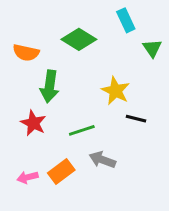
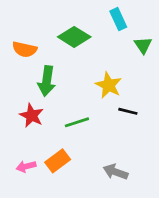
gray arrow: (102, 160) -> (115, 172), moved

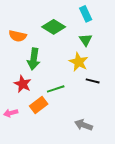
green triangle: (143, 45) -> (86, 40), moved
orange rectangle: (58, 161) -> (39, 105), moved
pink arrow: (26, 166) -> (11, 113), moved

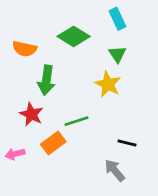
black line: (93, 81) -> (127, 143), moved
gray arrow: (84, 125) -> (115, 170), turned 30

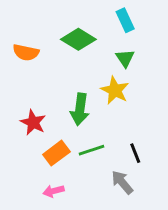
green arrow: (46, 80) -> (80, 109), moved
green line: (76, 121) -> (92, 150), moved
black line: (127, 143) -> (135, 153), turned 54
pink arrow: (15, 154) -> (54, 191), moved

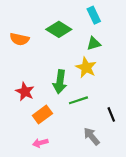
green triangle: (125, 58) -> (94, 44), turned 48
green line: (92, 150) -> (78, 100), moved
black line: (135, 153) -> (111, 114), moved

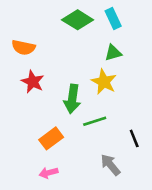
green diamond: (59, 29) -> (78, 20), moved
red star: (25, 92) -> (33, 82), moved

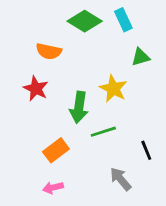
orange semicircle: (23, 47) -> (49, 51), moved
green triangle: (113, 53) -> (141, 57), moved

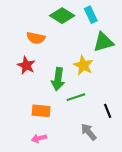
green triangle: (141, 57) -> (103, 42), size x1.5
orange rectangle: (56, 150) -> (41, 111), turned 42

